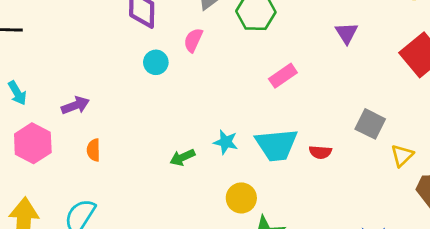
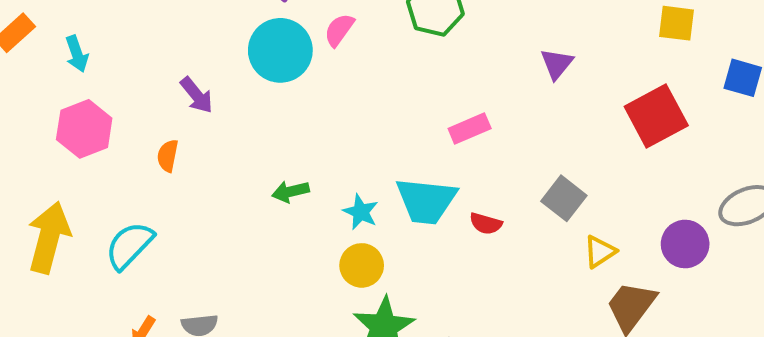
cyan circle: (156, 62) -> (280, 50), size x1.8
pink rectangle: (283, 76) -> (470, 129), moved
purple arrow: (75, 105) -> (197, 95), moved, turned 60
cyan star: (226, 142) -> (361, 212), moved

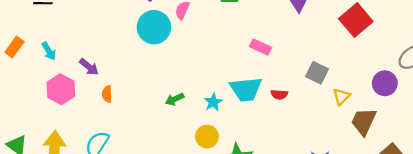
purple arrow: (197, 95) -> (89, 67), moved
pink rectangle: (470, 129) -> (261, 47), turned 60
cyan star: (361, 212) -> (213, 102), turned 30
yellow circle: (362, 265) -> (207, 137), moved

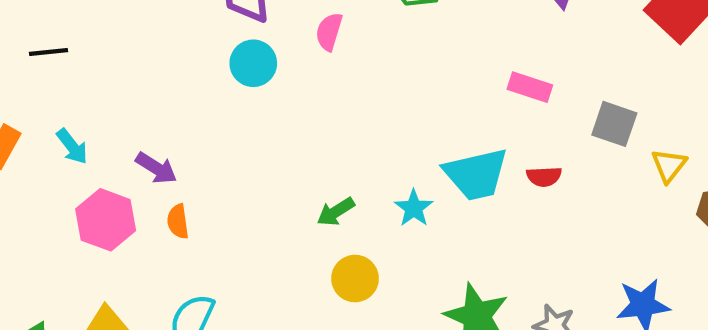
cyan circle: (154, 27) -> (253, 63), moved, size x0.7
pink rectangle: (261, 47) -> (530, 87), moved
orange semicircle: (107, 94) -> (178, 221), moved
yellow circle: (207, 137) -> (355, 279), moved

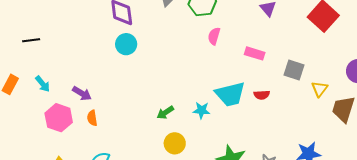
pink semicircle: (329, 32) -> (214, 36), moved
cyan star: (414, 208) -> (201, 110), turned -30

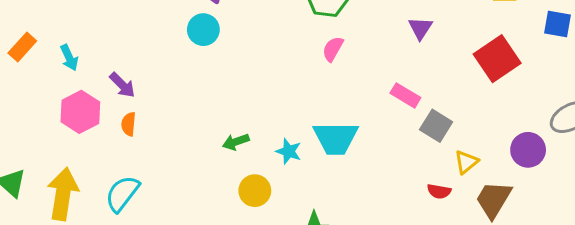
pink rectangle: (255, 53) -> (405, 95), moved
red semicircle: (262, 95) -> (439, 191), moved
yellow circle: (175, 143) -> (255, 191), moved

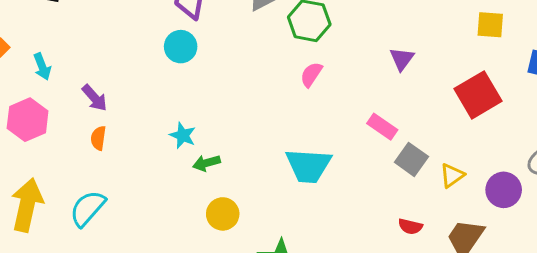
pink hexagon: (80, 112) -> (28, 120), moved
cyan star: (289, 151) -> (183, 135), moved
yellow triangle: (466, 162) -> (452, 175), moved

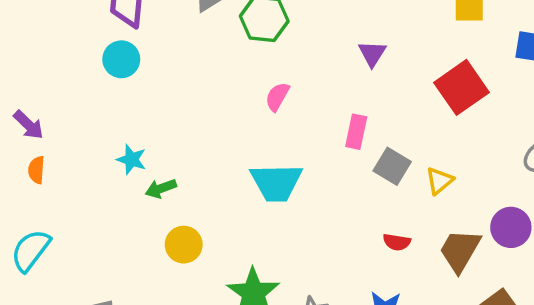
pink semicircle: (311, 74) -> (277, 97), moved
pink rectangle: (382, 127) -> (356, 132), turned 72
purple circle: (504, 190) -> (511, 227), moved

